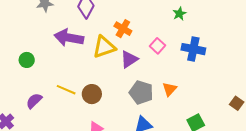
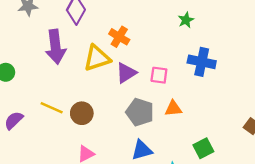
purple arrow: (69, 38) -> (56, 47), turned -108
pink square: (157, 46) -> (159, 75), moved, turned -35
orange triangle: (170, 89) -> (173, 109), turned 42

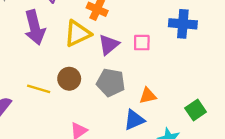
orange triangle: (173, 109) -> (148, 96), moved
gray pentagon: (140, 112) -> (111, 82), moved
brown circle: (82, 113) -> (69, 79), moved

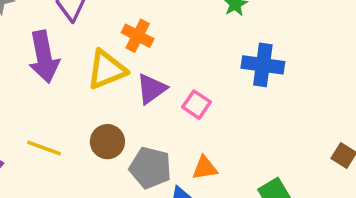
pink square: (142, 43) -> (197, 105), moved, turned 30
brown circle: (69, 79) -> (107, 142), moved
gray pentagon: (111, 82) -> (150, 168), moved

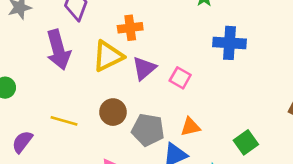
orange cross: (138, 36) -> (130, 28), turned -30

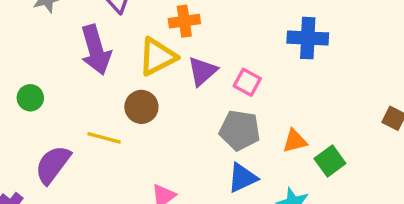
brown circle: (113, 112) -> (141, 107), moved
orange triangle: (190, 127) -> (295, 141), moved
gray pentagon: (148, 130) -> (240, 130), moved
purple semicircle: (22, 142) -> (53, 165), size x1.4

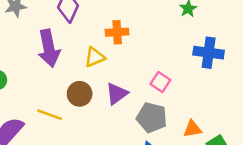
yellow triangle: (157, 57) -> (95, 57), size x0.7
purple triangle: (202, 71) -> (117, 94), moved

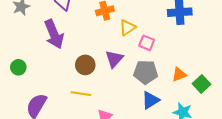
yellow triangle: (95, 57) -> (127, 28), moved
yellow line: (50, 115) -> (81, 94), moved

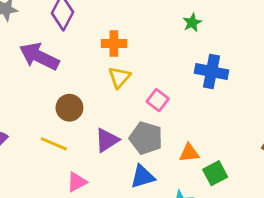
yellow triangle: (127, 28) -> (119, 77), moved, turned -30
purple arrow: (54, 34) -> (39, 56), turned 124
purple triangle: (114, 59) -> (107, 140), moved

